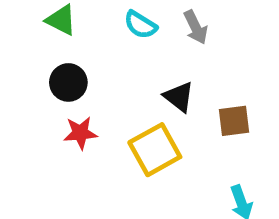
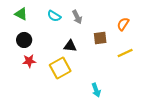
black triangle: (179, 97) -> (70, 46), turned -32
brown square: (234, 121) -> (100, 38), moved

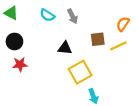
yellow line: (125, 53) -> (118, 46), moved
yellow square: (60, 68) -> (80, 72), moved

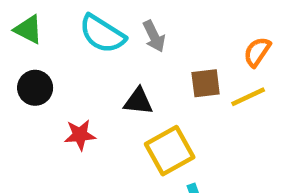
cyan semicircle: (47, 15) -> (102, 34), size x1.5
red star: (20, 64) -> (80, 135), moved

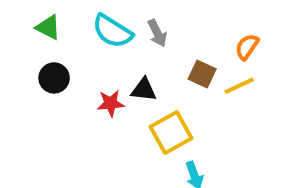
brown square: (206, 83) -> (202, 74), turned 32
red star: (80, 135) -> (111, 103), moved

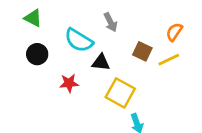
cyan semicircle: (112, 31) -> (79, 40), moved
red star: (111, 103) -> (69, 83), moved
yellow square: (171, 133) -> (120, 93), turned -32

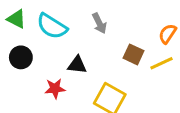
cyan semicircle: (79, 40) -> (52, 26), moved
black triangle: (101, 62) -> (77, 65), moved

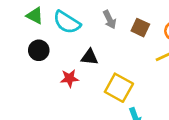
brown square: (133, 54) -> (140, 28), moved

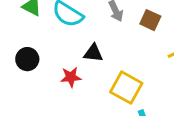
black circle: (39, 50) -> (27, 59), moved

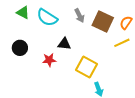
brown square: (150, 20) -> (103, 22), size x1.5

